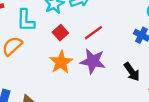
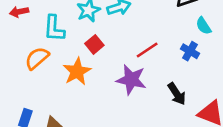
red line: (93, 33) -> (147, 50), moved
orange star: (61, 62) -> (77, 72), moved

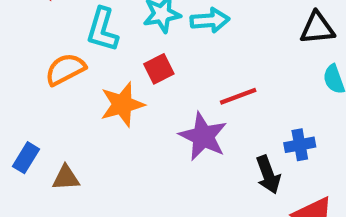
blue cross: (190, 51) -> (300, 145), moved, turned 36

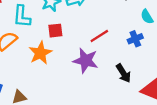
red square: (159, 69) -> (55, 31), turned 32
blue cross: (300, 145) -> (135, 39), moved

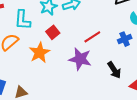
red square: (55, 31) -> (53, 32), turned -32

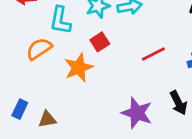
purple star: (80, 59) -> (137, 113), moved

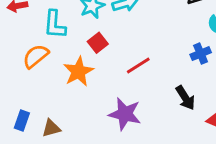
red line: (153, 54) -> (138, 66), moved
purple star: (137, 113) -> (125, 114), moved

